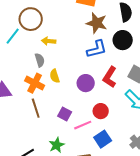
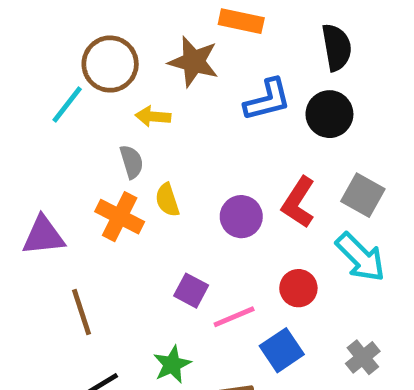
brown star: (97, 23) -> (194, 62), moved
blue L-shape: (97, 49) -> (267, 100), moved
brown line: (36, 108) -> (81, 312), moved
red circle: (101, 111) -> (298, 288), moved

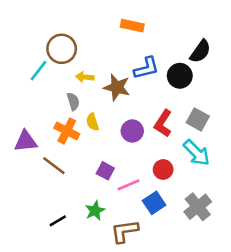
black semicircle: (337, 47) -> (200, 51), moved, turned 45
brown star: (194, 62) -> (117, 87), moved
brown line: (81, 312) -> (54, 166), moved, turned -35
gray cross: (363, 357) -> (198, 207), size x1.5

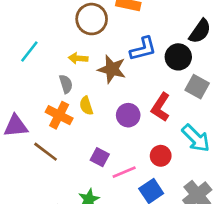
brown circle: (62, 49) -> (92, 19), moved
gray square: (198, 119) -> (197, 87), moved

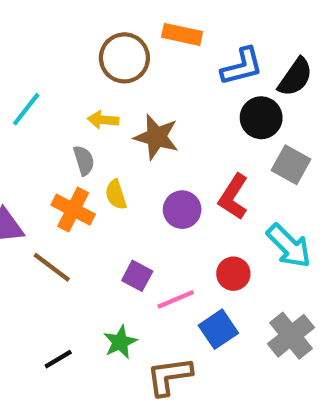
blue L-shape: (143, 49) -> (242, 66), moved

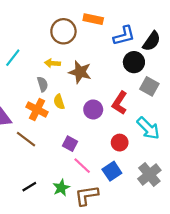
pink line: (176, 299) -> (82, 166), moved, turned 66
green star: (120, 342) -> (61, 188), moved

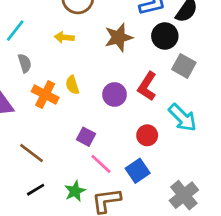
brown star: (80, 72) -> (119, 37), moved, turned -30
gray semicircle: (43, 84) -> (25, 63), moved
brown line: (26, 139) -> (32, 153), moved
gray cross: (149, 174) -> (184, 195), moved

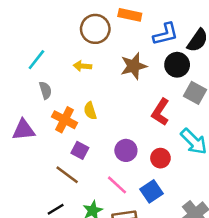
purple circle: (114, 94) -> (126, 150), moved
purple square: (86, 137) -> (80, 150), moved
brown line: (32, 153) -> (67, 175), moved

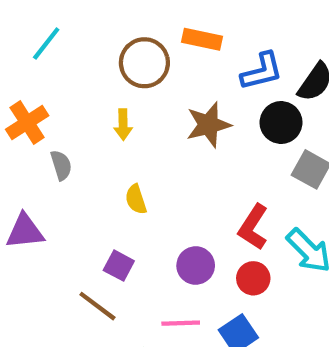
cyan line: (36, 60) -> (46, 44), moved
yellow arrow: (82, 66) -> (123, 125), turned -96
red L-shape: (160, 112) -> (253, 227), moved
orange cross: (65, 120) -> (27, 123), moved, turned 30
pink line: (117, 185) -> (181, 323), turned -45

